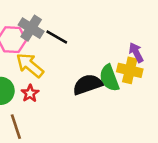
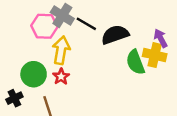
yellow arrow: (30, 65) -> (61, 50), turned 60
black semicircle: (88, 84) -> (115, 35), moved

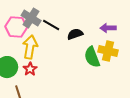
black semicircle: (115, 35) -> (75, 34), size x0.7
purple arrow: (161, 38) -> (108, 28), moved, turned -63

